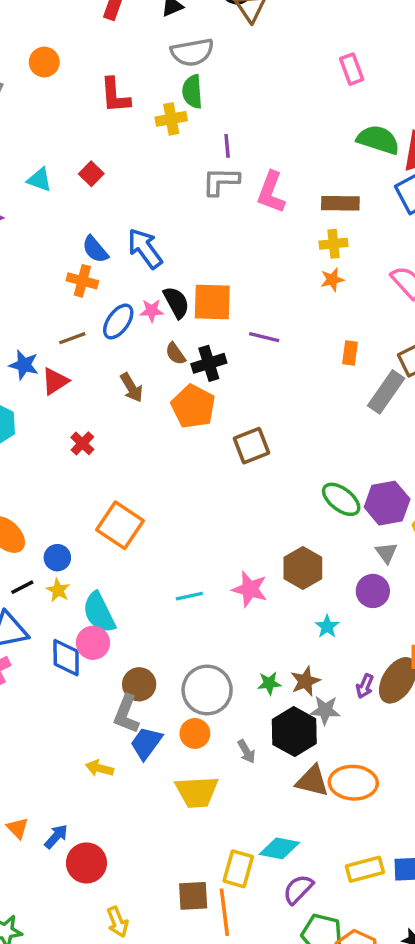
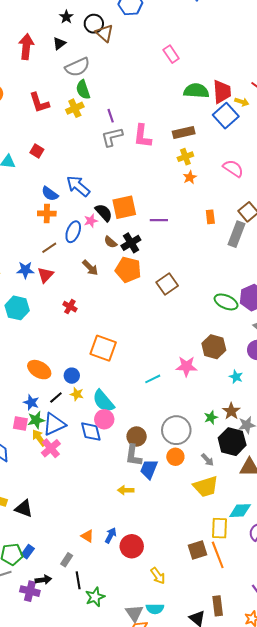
yellow trapezoid: (197, 792) -> (206, 487), moved

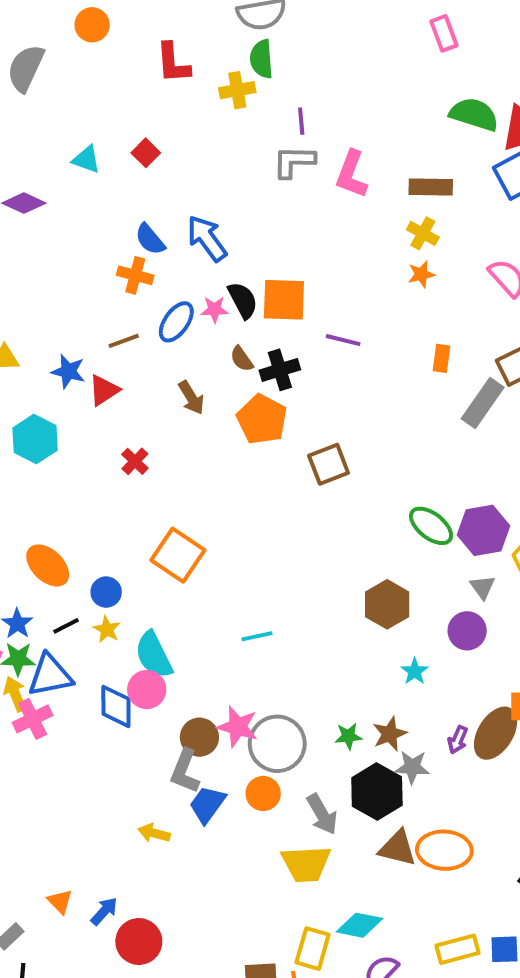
yellow cross: (185, 157) -> (423, 233), turned 35
pink star: (186, 366) -> (238, 727), moved
gray arrow: (207, 460) -> (322, 814), size x1.5

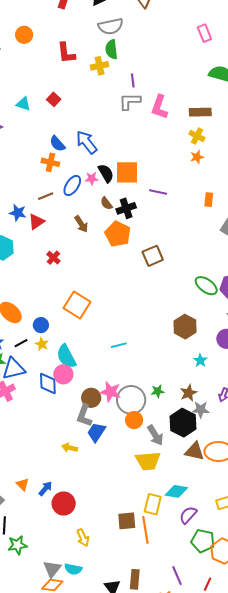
green star: (348, 736) -> (158, 391), moved
orange circle: (263, 794) -> (134, 420), moved

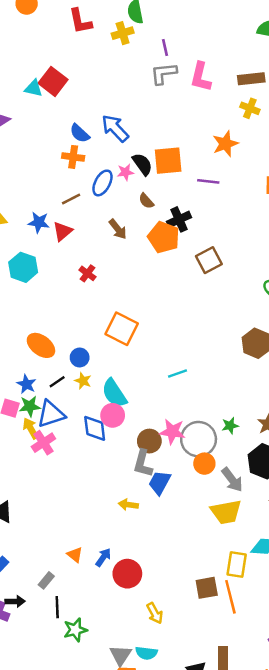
red square: (54, 99) -> (53, 81), moved, size x1.6
orange star: (197, 157) -> (225, 144), moved, size x1.5
black cross: (126, 208) -> (179, 219), moved

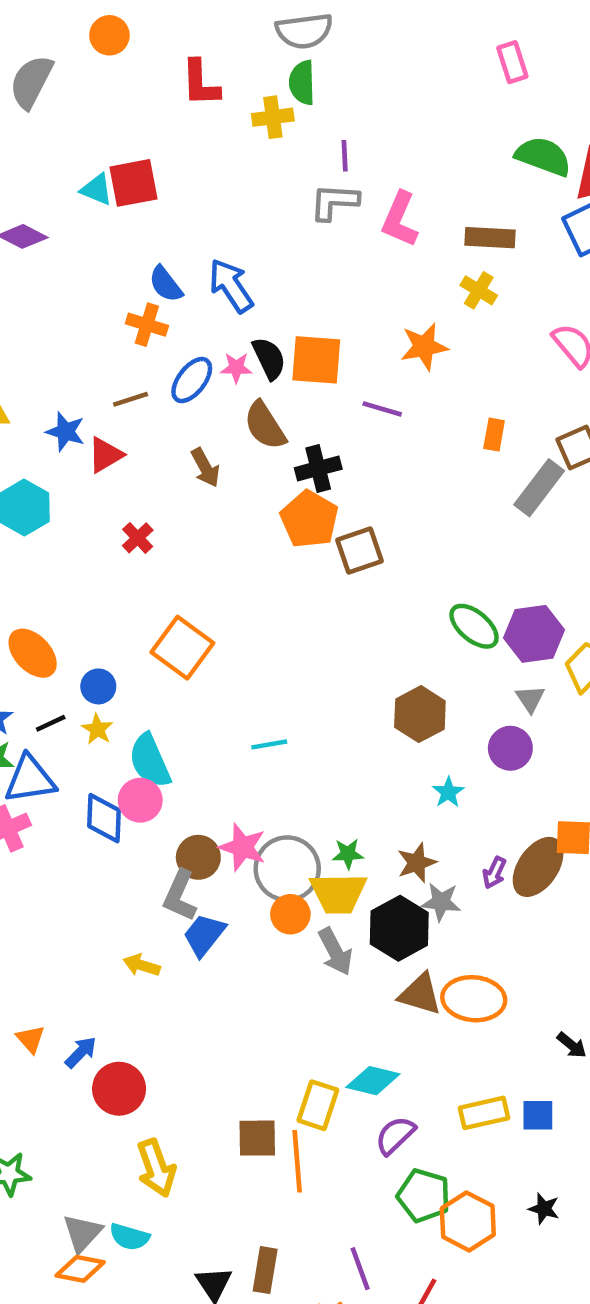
red square: (53, 81) -> (133, 183), turned 32
brown semicircle: (146, 201) -> (265, 426), size x1.6
orange pentagon: (164, 237) -> (309, 519), moved
yellow trapezoid: (226, 512) -> (338, 893), moved
yellow arrow: (155, 613) -> (156, 1168), size x1.4

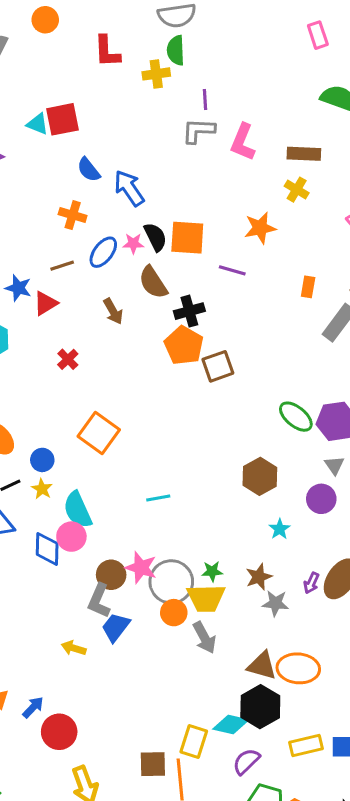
blue semicircle: (166, 284) -> (89, 170), moved
black hexagon: (399, 928) -> (260, 707), moved

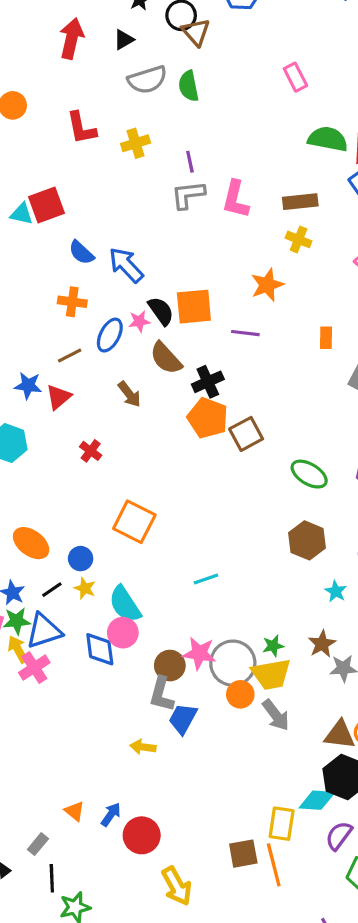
green semicircle: (176, 50) -> (189, 86), moved
green ellipse: (296, 417) -> (309, 474), moved

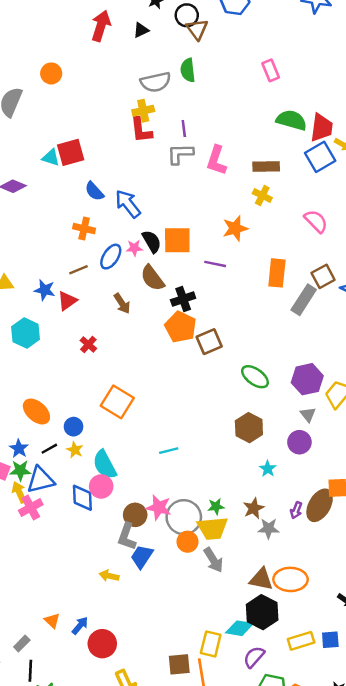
gray semicircle: (147, 80) -> (156, 82), moved
red L-shape: (81, 128) -> (141, 130), moved
orange rectangle: (326, 338) -> (277, 273), size x1.6

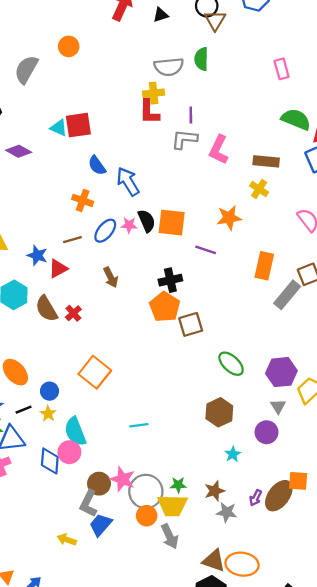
brown semicircle: (152, 278) -> (46, 309), moved

